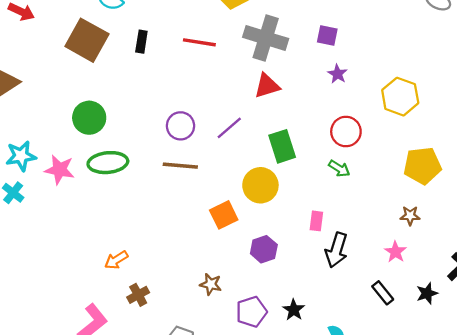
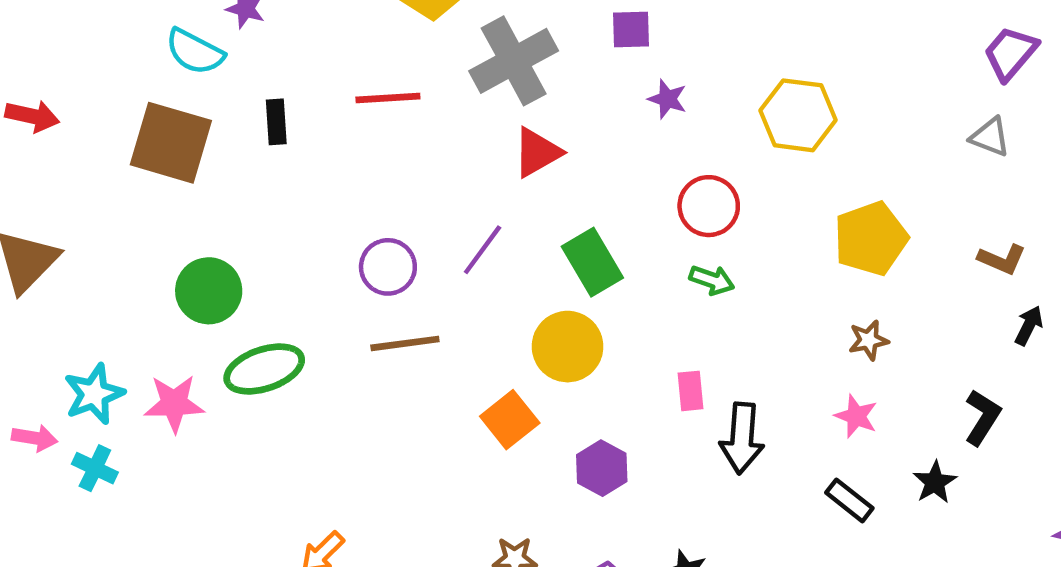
gray cross: (266, 38) -> (514, 61), turned -33

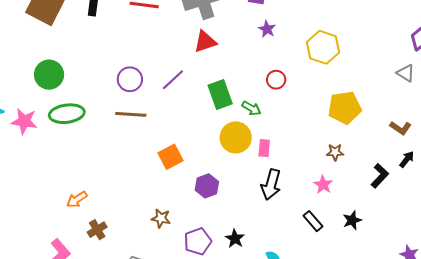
red circle: (709, 206) -> (276, 80), size x0.7
green arrow: (712, 280) -> (251, 108), moved
yellow circle: (568, 347) -> (236, 137), moved
pink rectangle: (691, 391) -> (264, 148), moved
black L-shape: (982, 417) -> (380, 176), moved

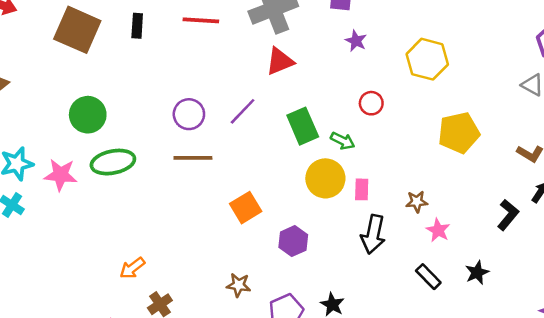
brown star: (335, 152) -> (417, 202), moved

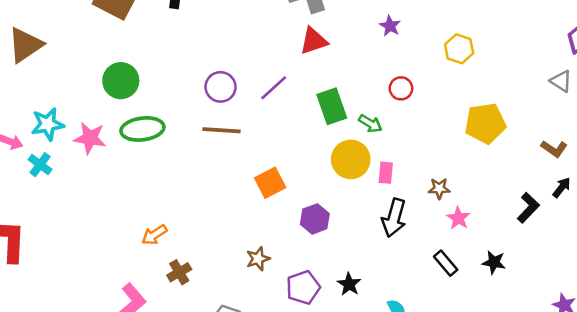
yellow hexagon: (427, 59) -> (459, 49), size x0.7
black star: (477, 273) -> (494, 262), turned 30
brown star: (239, 285) -> (258, 259), turned -30

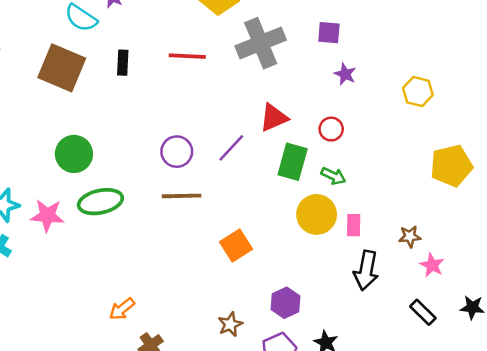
red triangle: (314, 41) -> (274, 118), moved
red circle: (401, 88) -> (331, 129), moved
green rectangle: (332, 106) -> (293, 162), turned 40
purple hexagon: (315, 219) -> (286, 303), moved

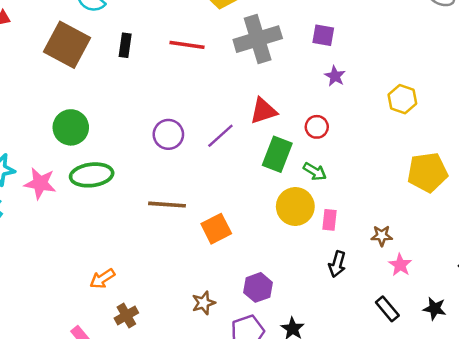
brown line: (182, 196) -> (167, 205), moved
black arrow: (366, 270) -> (337, 264), size x0.7

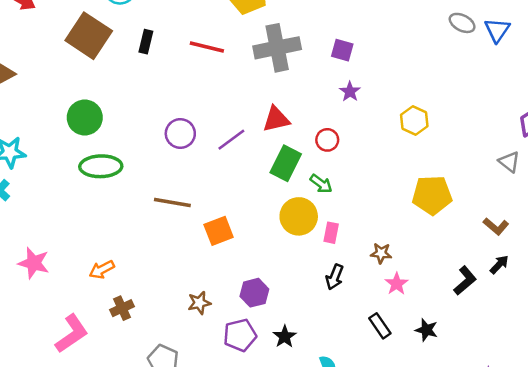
pink star: (40, 183) -> (34, 263), moved

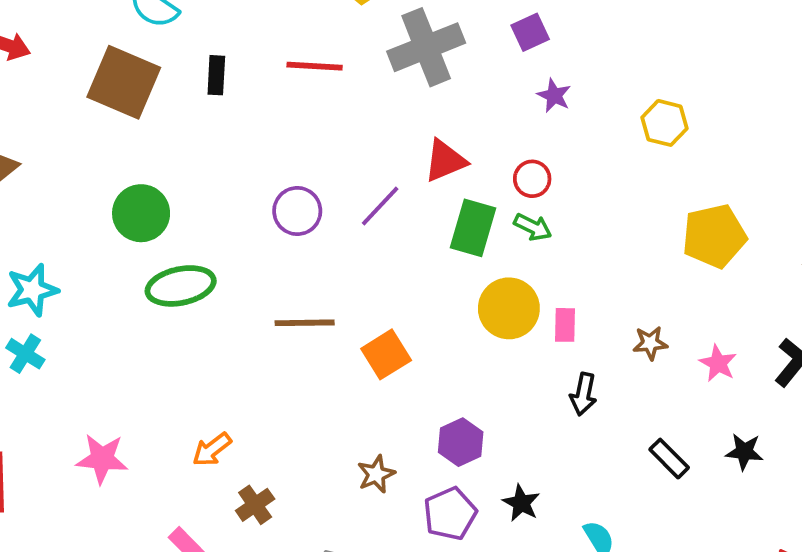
purple square: (342, 50) -> (530, 32), turned -30
green arrow: (321, 184) -> (533, 227), moved
pink star: (397, 284) -> (718, 363), moved

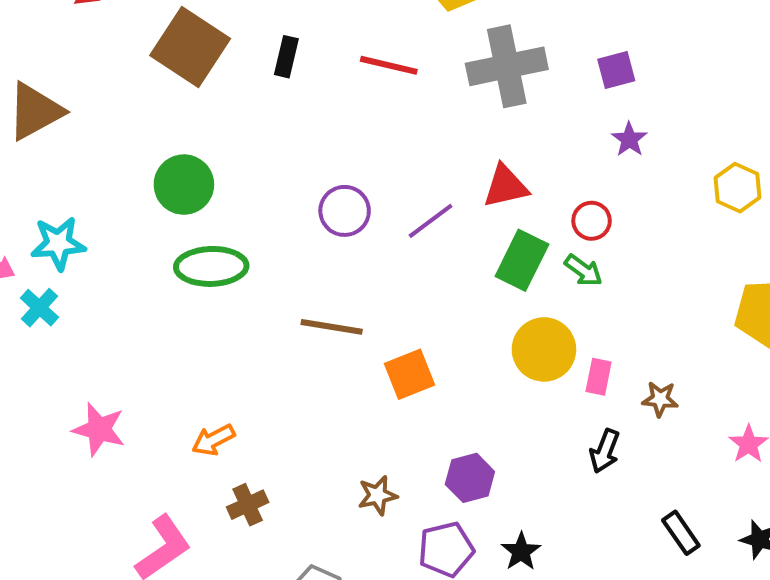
brown star: (650, 343) -> (660, 399), moved

